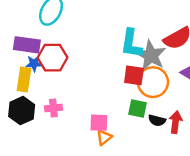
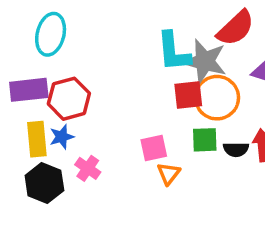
blue star: (34, 64) -> (62, 137), moved
pink cross: (53, 108) -> (88, 168), turned -35
pink square: (99, 123) -> (154, 148), moved
orange triangle: (104, 137) -> (169, 173), moved

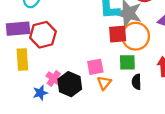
blue star: (62, 137) -> (40, 93), moved
black semicircle: (236, 149) -> (136, 82), moved, turned 88
black hexagon: (44, 183) -> (70, 84), moved

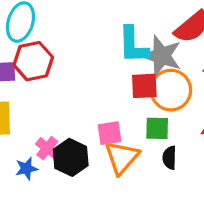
red hexagon: (43, 35) -> (33, 61), moved
orange triangle: (104, 83) -> (122, 157), size x1.6

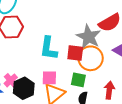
cyan L-shape: (133, 45) -> (49, 48), moved

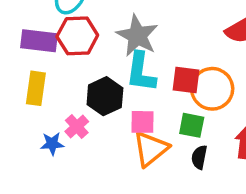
gray star: (89, 37) -> (137, 36), moved
black hexagon: (24, 88) -> (105, 96), moved

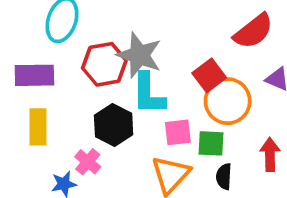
red hexagon: (77, 36) -> (104, 64), moved
red square: (186, 80) -> (209, 75), moved, turned -36
pink square: (142, 122) -> (178, 132), moved

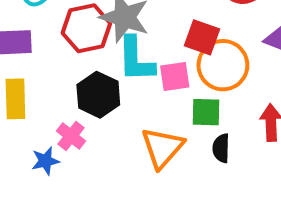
red square: (209, 75) -> (202, 37), turned -32
pink square: (178, 132) -> (175, 77), moved

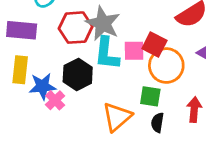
pink square: (175, 77) -> (134, 51), moved
blue star: (45, 161) -> (42, 86), moved, size x1.4

